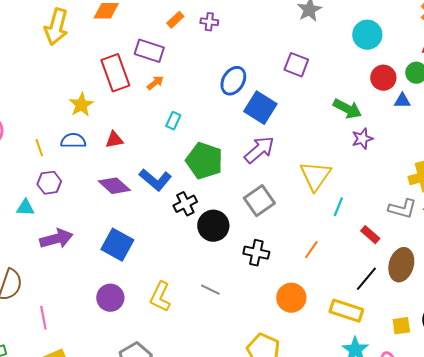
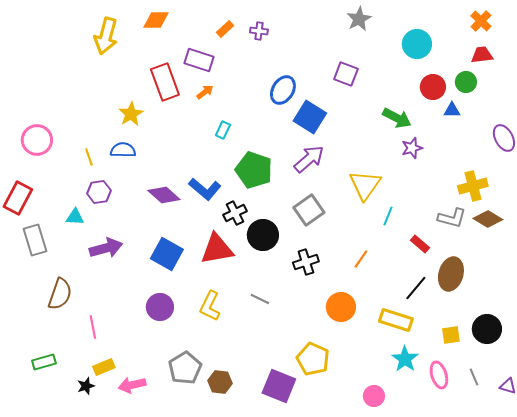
red triangle: (114, 140) -> (217, 249), moved, size x1.8
black cross: (256, 253) -> (306, 262), turned -30

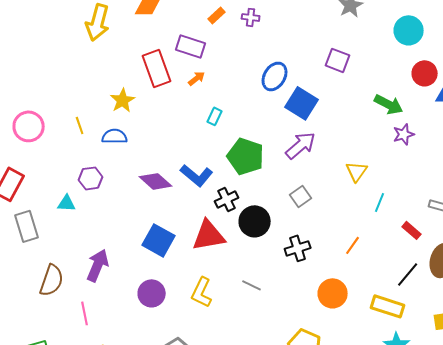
yellow line: (89, 157) -> (80, 125), moved
yellow triangle: (365, 185) -> (357, 171), size x0.7
gray square: (309, 210) -> (301, 196), size x0.7
purple arrow: (106, 248) -> (98, 265), moved, turned -52

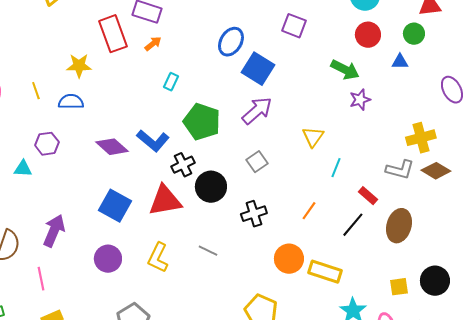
red circle: (425, 73) -> (368, 35), moved
yellow star: (123, 100) -> (79, 66), turned 30
black line: (408, 274) -> (353, 225), moved
yellow rectangle: (388, 306) -> (325, 272), moved

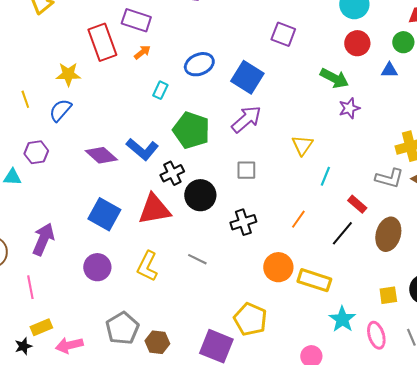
blue ellipse: (231, 42) -> (199, 64), moved, turned 36
blue semicircle: (71, 102) -> (60, 110), turned -50
gray square: (257, 162) -> (246, 170), turned 35

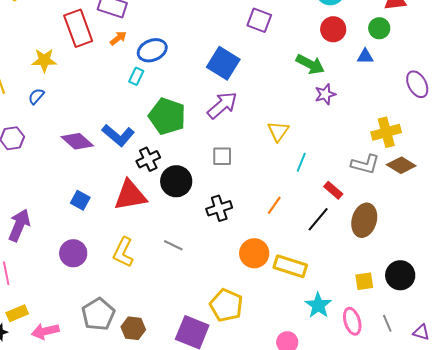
blue ellipse: (199, 64) -> (152, 50), moved
blue semicircle: (60, 110) -> (36, 96), size x0.7
blue square: (104, 214) -> (80, 200), size x0.6

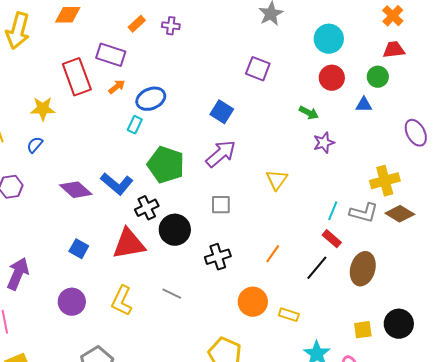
blue square: (223, 63) -> (222, 112), size x0.7
green arrow: (310, 64) -> (309, 113), size x0.7
cyan line: (301, 162) -> (333, 211), moved
yellow rectangle: (290, 266) -> (289, 315), size x0.6

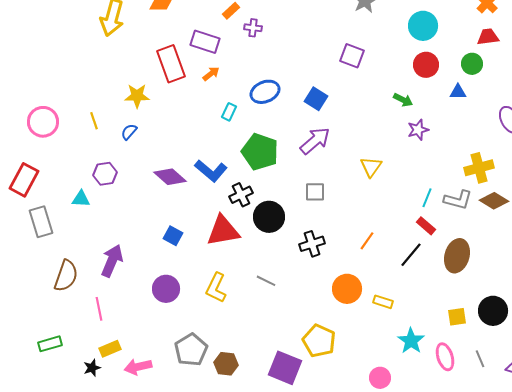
purple cross: (171, 26) -> (253, 28), moved
blue ellipse: (151, 99) -> (265, 92), moved

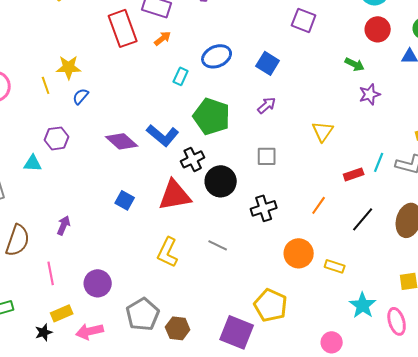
yellow star: (137, 96) -> (69, 67), moved
purple arrow: (315, 141) -> (267, 105), size x0.6
red rectangle: (426, 226) -> (354, 174), moved, turned -60
purple arrow: (112, 261) -> (64, 225), size x0.6
purple circle: (166, 289) -> (98, 283), moved

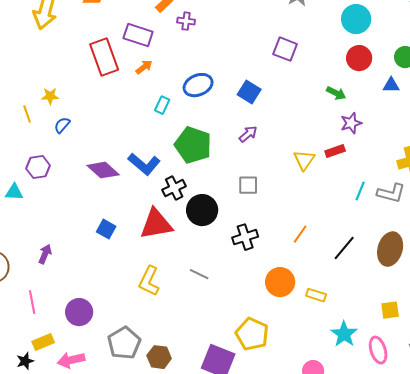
yellow star: (69, 67) -> (50, 96), size x0.7
red rectangle: (354, 174) -> (335, 151), moved

